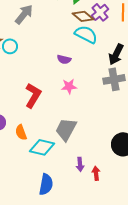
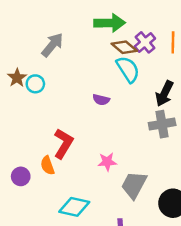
cyan semicircle: (86, 34) -> (128, 69), turned 30
pink star: (69, 86) -> (107, 162), moved
gray trapezoid: (66, 129) -> (134, 185), moved
orange semicircle: (21, 132) -> (48, 165), moved

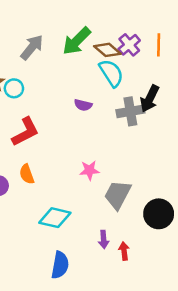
green arrow: (110, 23) -> (77, 41), moved, turned 136
gray cross: (162, 124) -> (130, 111), moved
red L-shape: (63, 144) -> (25, 132), moved, turned 32

